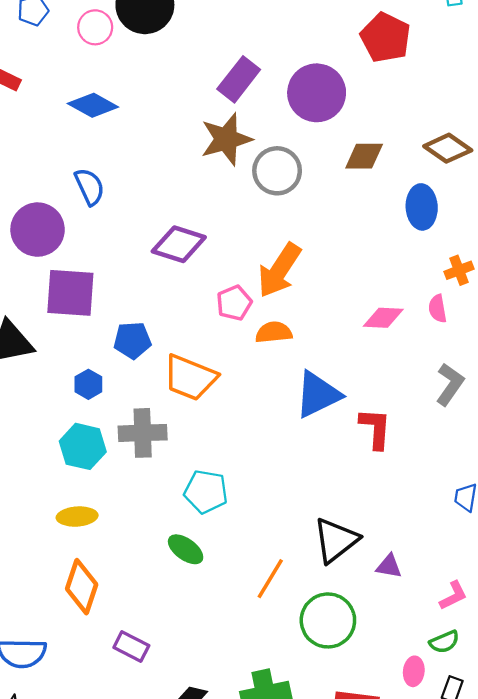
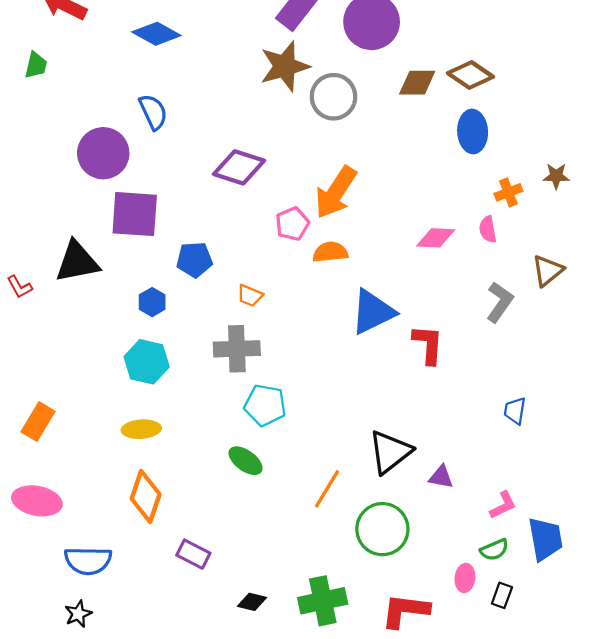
brown diamond: (448, 148) -> (470, 75), moved
orange trapezoid: (190, 378) -> (250, 296), size x0.5
gray cross: (143, 433) -> (237, 349), moved

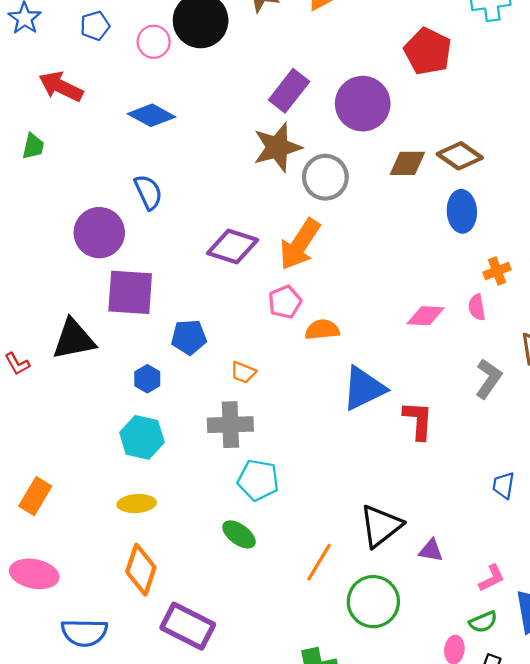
orange arrow: (336, 192) -> (300, 244), moved
purple rectangle: (193, 554) -> (188, 626), size x1.6

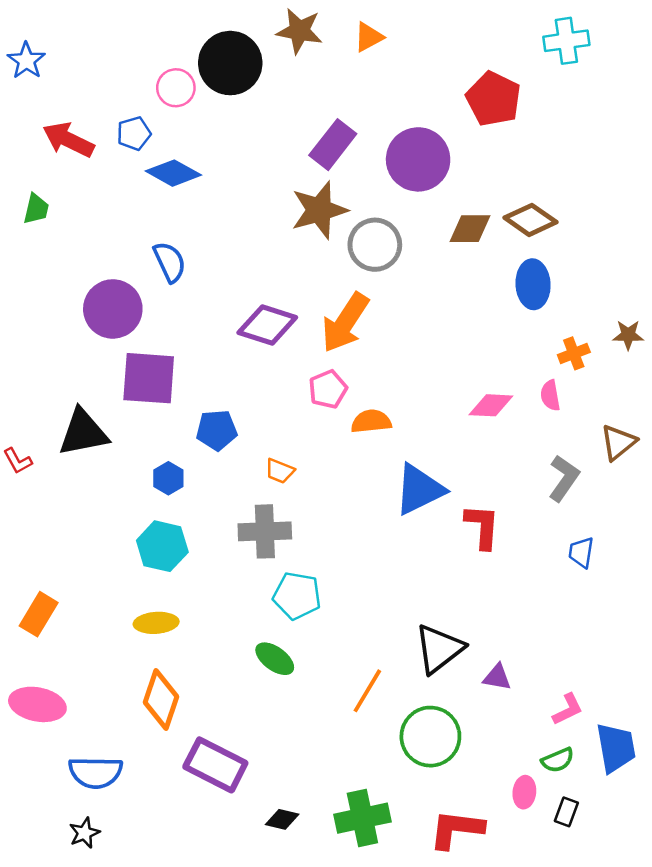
blue pentagon: (95, 26) -> (134, 133), moved
blue trapezoid: (503, 485) -> (581, 552), moved

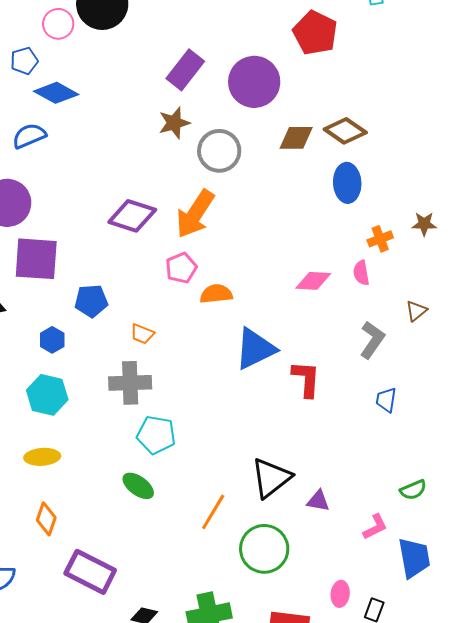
brown star: (319, 210) -> (174, 123), size x0.7
blue semicircle: (170, 262) -> (29, 136), moved, turned -88
brown triangle: (618, 442) -> (416, 311), size x0.7
orange diamond: (161, 699) -> (46, 519), size x0.7
green semicircle: (558, 760) -> (413, 490), moved

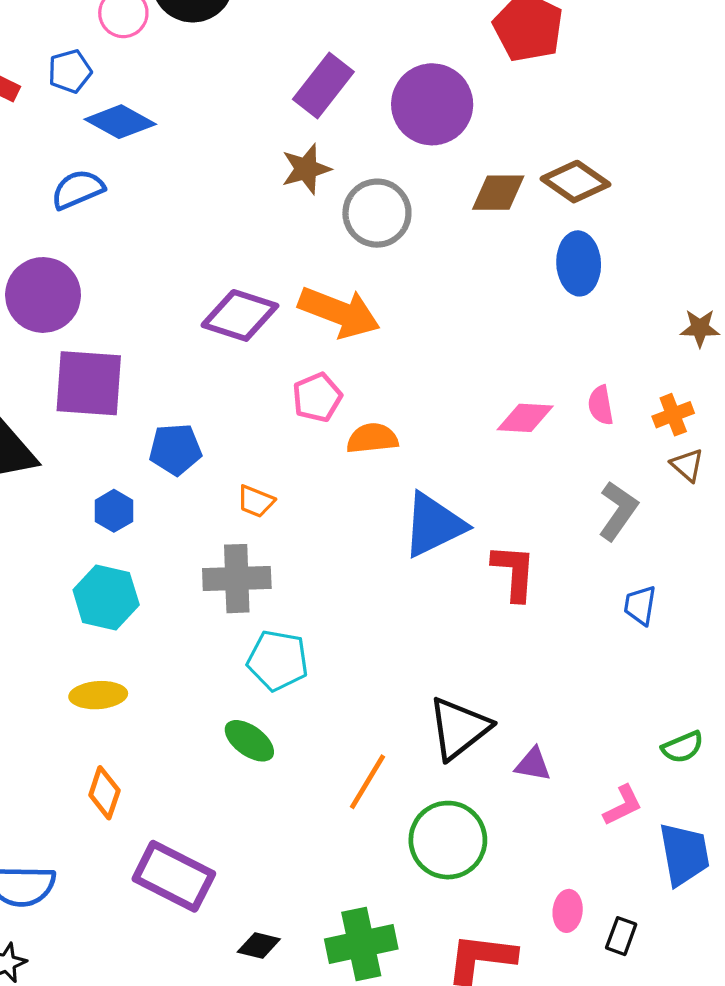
orange arrow: (195, 214) -> (339, 312), turned -102
orange cross: (380, 239) -> (673, 415), moved
brown triangle: (416, 311) -> (687, 465), turned -40

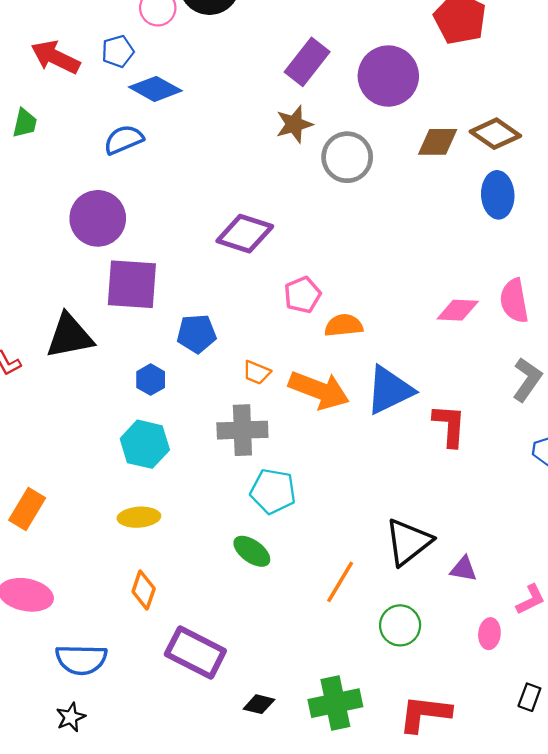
orange arrow: (339, 312) -> (319, 390), moved
pink semicircle: (601, 405) -> (514, 301), size x1.5
green circle: (448, 840) -> (400, 625), size x0.7
pink ellipse: (568, 911) -> (489, 634), moved

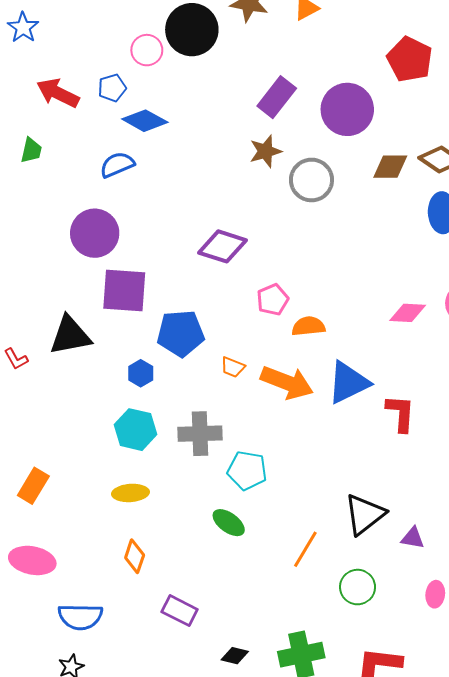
blue pentagon: (197, 334) -> (181, 333), size x1.4
gray cross: (242, 430) -> (200, 434), moved
purple rectangle: (195, 652) -> (180, 611), size x0.7

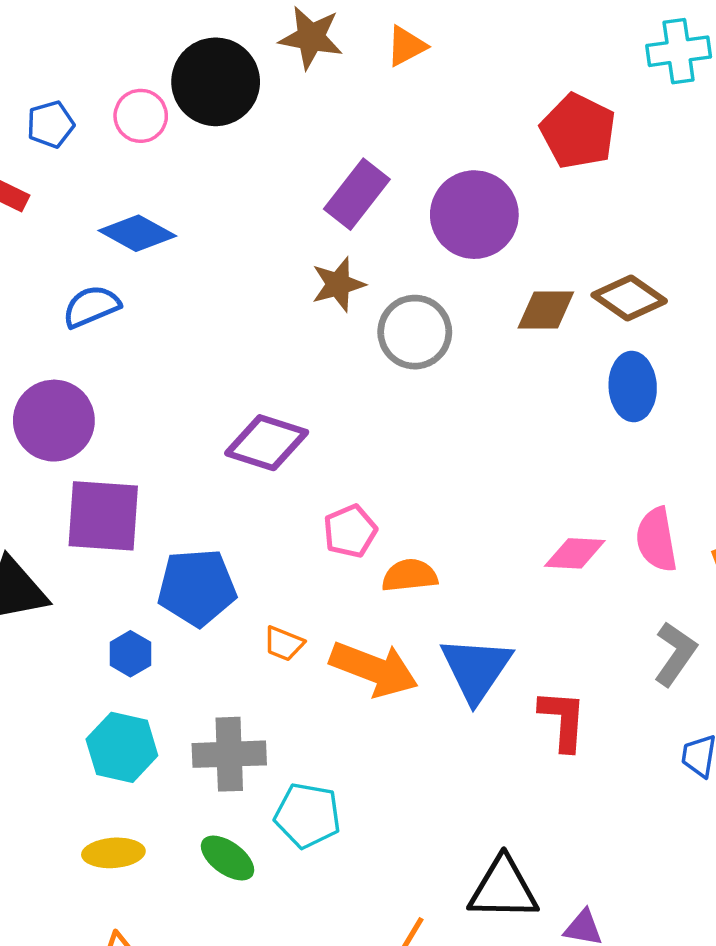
blue pentagon: (112, 88) -> (50, 124), moved
blue triangle: (348, 382) -> (476, 669), turned -30
black triangle: (365, 514) -> (503, 889), turned 39
green ellipse: (229, 523) -> (228, 858), moved

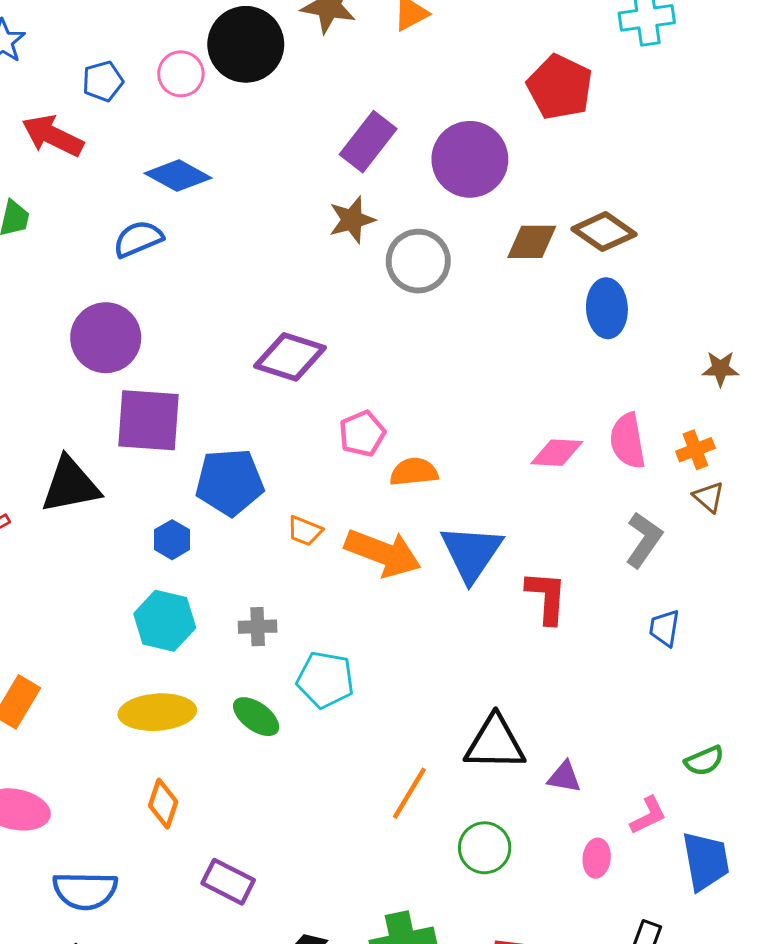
gray cross: (229, 754) -> (258, 627), size x0.6
yellow ellipse: (113, 853) -> (157, 712), size x1.4

